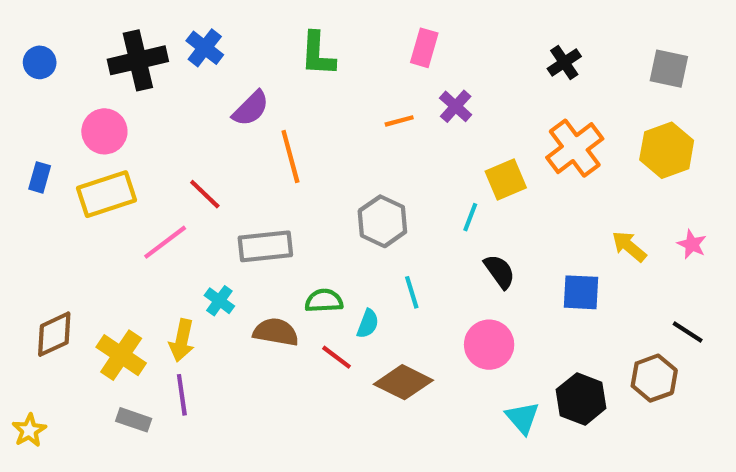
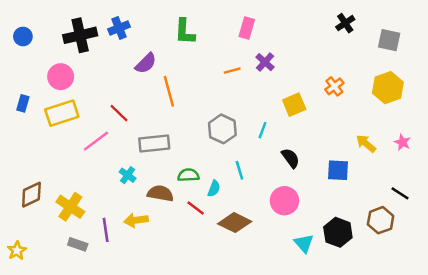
blue cross: (205, 48) -> (119, 28), turned 30
black cross: (564, 62) -> (345, 23), moved
orange cross: (575, 148) -> (334, 86), size x0.6
cyan line: (470, 217) -> (263, 130), moved
yellow arrow: (182, 340) -> (136, 220), moved, turned 70

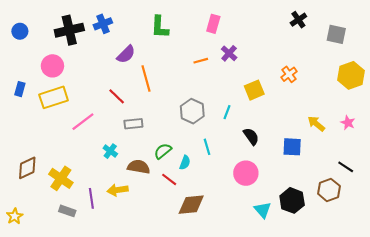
yellow hexagon: (388, 88) -> (351, 75), moved
red line: (119, 113) -> (117, 96), moved
gray rectangle: (154, 144) -> (133, 124), size x0.7
green semicircle: (188, 175) -> (163, 151), turned -36
brown diamond: (235, 223) -> (191, 205), moved, turned -32

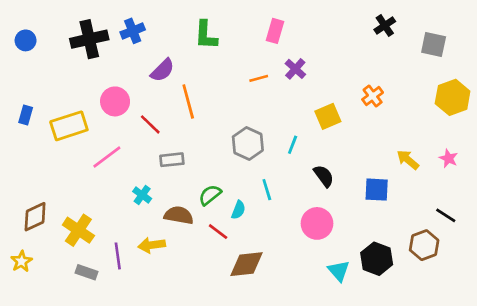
pink circle: (52, 66) -> (115, 101), moved
yellow star: (15, 216) -> (21, 261), moved

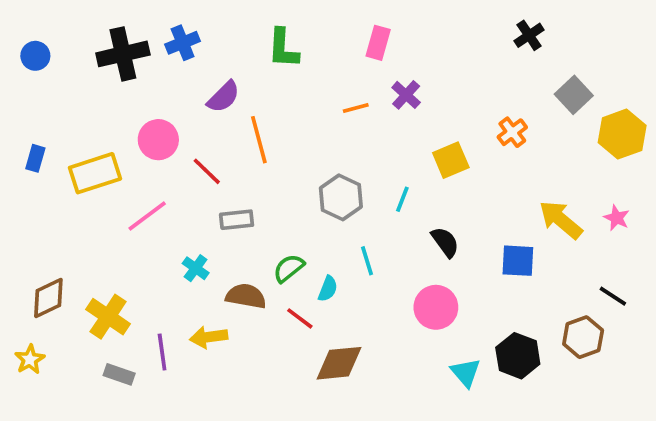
gray square: (434, 44) -> (574, 95), moved, turned 35
yellow arrow: (408, 160) -> (561, 220), size x1.4

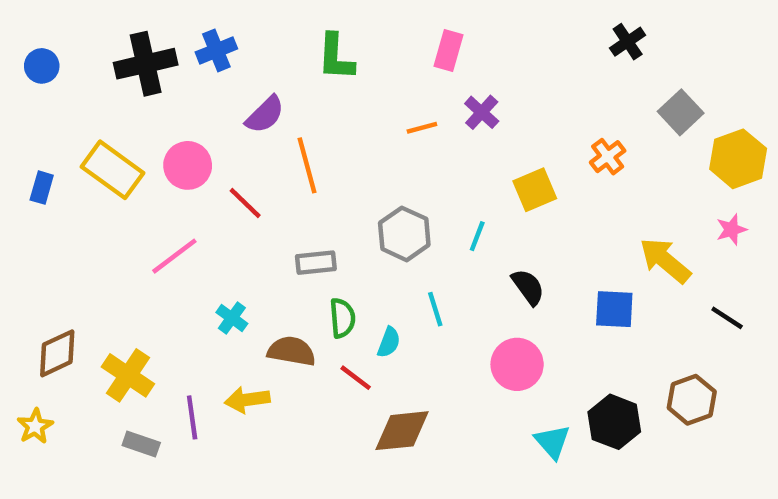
yellow rectangle: (95, 173) -> (112, 170), moved, turned 54
pink star: (617, 218) -> (731, 230), moved, turned 30
gray rectangle: (237, 220) -> (316, 263), moved
green semicircle: (289, 268) -> (342, 318), turned 124
black line: (613, 296) -> (727, 318), moved

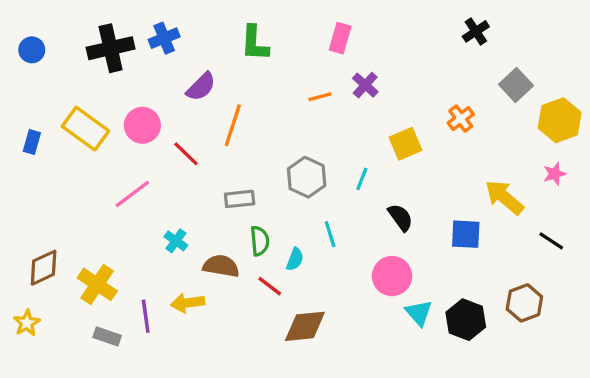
orange line: (307, 165) -> (233, 125), turned 33
cyan triangle: (552, 442) -> (419, 313), moved

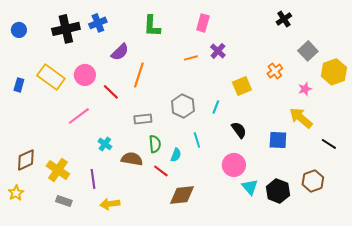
pink star: (555, 174) -> (305, 89), moved
yellow arrow: (188, 303) -> (110, 204), moved
purple line: (146, 316) -> (93, 179), moved

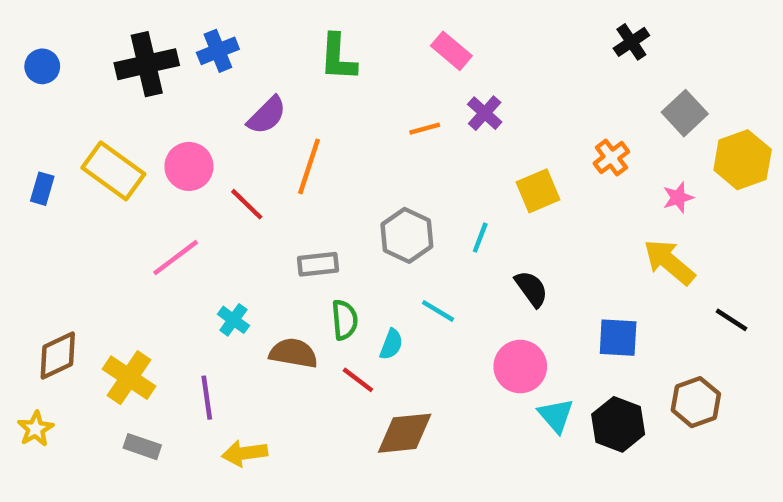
pink rectangle: (203, 23) -> (451, 51), turned -66
cyan line: (197, 140) -> (438, 311), turned -42
blue square: (278, 140) -> (618, 338), moved

